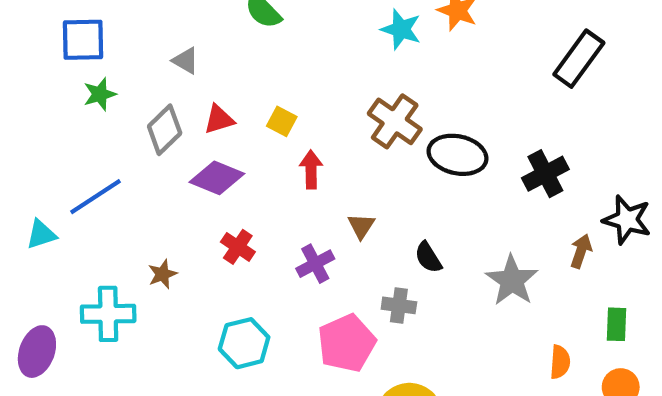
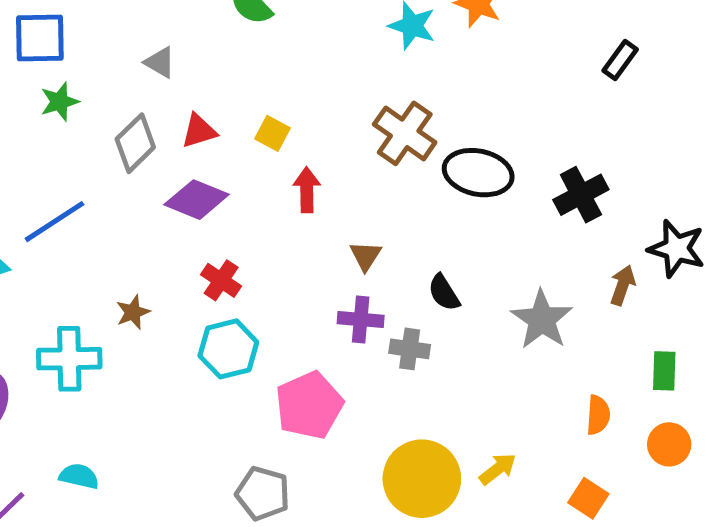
black rectangle: (579, 59) -> (620, 60), size x0.6
purple cross: (315, 264) -> (361, 320), moved, turned 33
cyan hexagon: (244, 343) -> (228, 349), moved
pink pentagon: (347, 343) -> (309, 405), moved

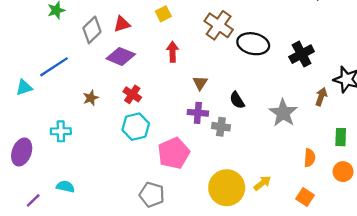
yellow square: (272, 133) -> (163, 14), moved, turned 35
brown star: (133, 312) -> (91, 98), moved
cyan cross: (69, 359) -> (61, 131), size x0.7

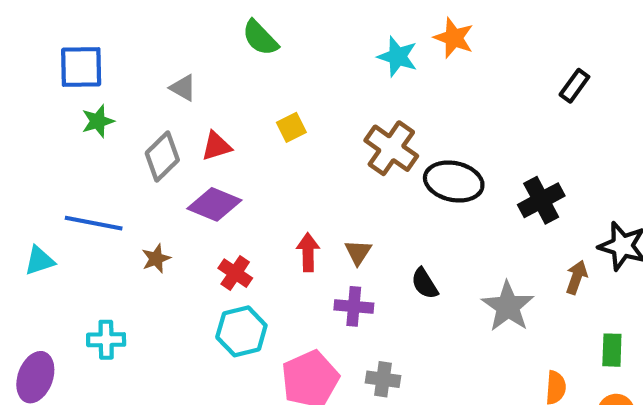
red arrow: (173, 52) -> (308, 252), moved
blue line: (54, 67) -> (94, 223), turned 44
brown star: (91, 98) -> (156, 259), moved
gray cross: (221, 127) -> (383, 379), moved

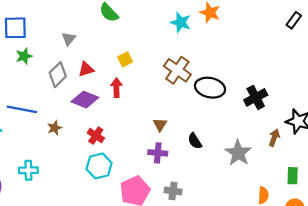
black rectangle: (574, 86) -> (294, 20), moved
gray triangle: (183, 88) -> (69, 39), turned 40
red arrow: (308, 252) -> (116, 88), moved

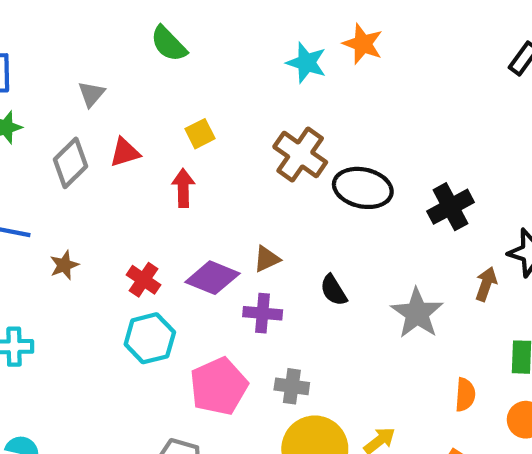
purple diamond: (85, 100) -> (212, 278), moved
brown triangle: (160, 125) -> (267, 259), turned 32

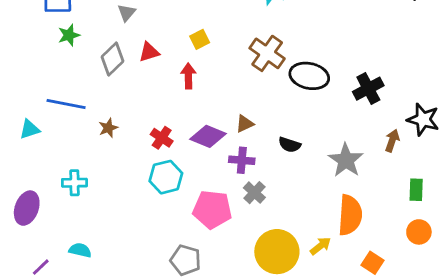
black semicircle: (334, 290) -> (290, 145), turned -40
pink pentagon: (219, 386) -> (212, 209), turned 30
gray cross: (292, 386) -> (254, 193), moved, turned 35
orange semicircle: (465, 395) -> (350, 215), moved, size x1.8

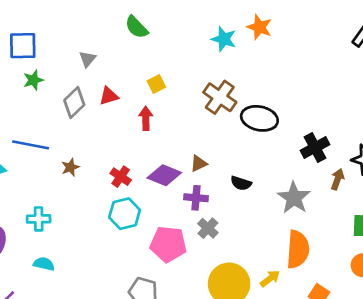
black cross: (368, 89) -> (315, 148), moved
cyan semicircle: (80, 250) -> (44, 264), moved

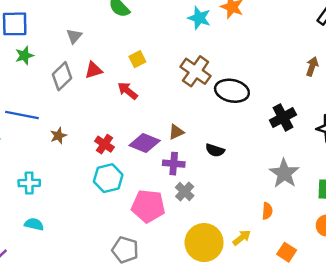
red arrow: (146, 118) -> (128, 91), turned -50
brown arrow: (338, 179) -> (312, 66), moved
gray star: (294, 198) -> (284, 173), moved
orange semicircle: (298, 249) -> (267, 211), size x0.5

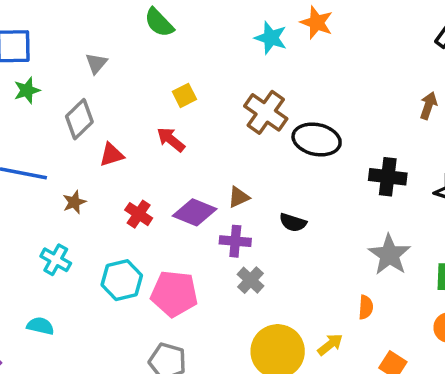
red triangle: (94, 70) -> (112, 155), moved
black cross: (283, 117) -> (388, 177), turned 35
cyan hexagon: (108, 178) -> (122, 280), moved
cyan cross: (29, 183) -> (56, 260), moved, turned 30
pink pentagon: (148, 206) -> (174, 294), moved

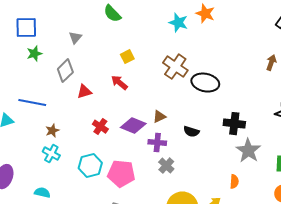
black cross: (388, 177) -> (234, 124), moved
brown star: (74, 202) -> (52, 131), moved

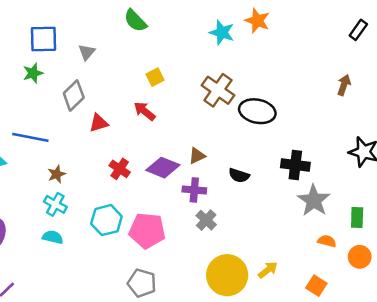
blue square: (26, 28) -> (43, 39), moved
orange semicircle: (234, 182) -> (327, 241), moved, turned -80
cyan semicircle: (42, 193) -> (53, 237), moved

